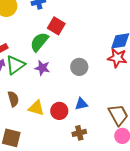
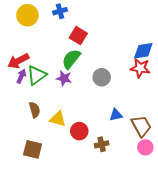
green semicircle: (39, 42) -> (71, 59), moved
blue triangle: (81, 104) -> (116, 115), moved
red circle: (59, 111) -> (79, 131), moved

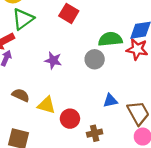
green semicircle: (71, 59) -> (110, 39), moved, turned 45
green triangle: (37, 75) -> (23, 19), moved
brown semicircle: (35, 110) -> (21, 95), turned -49

